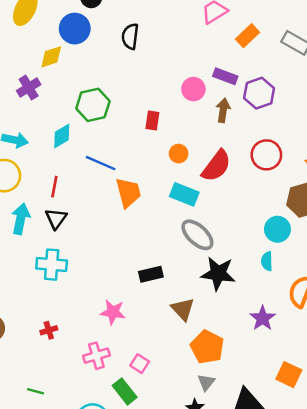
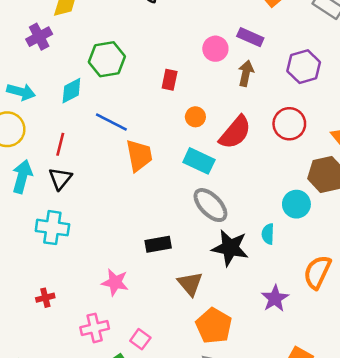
purple hexagon: (259, 93) -> (304, 67), moved
cyan semicircle: (267, 261) -> (268, 234), moved

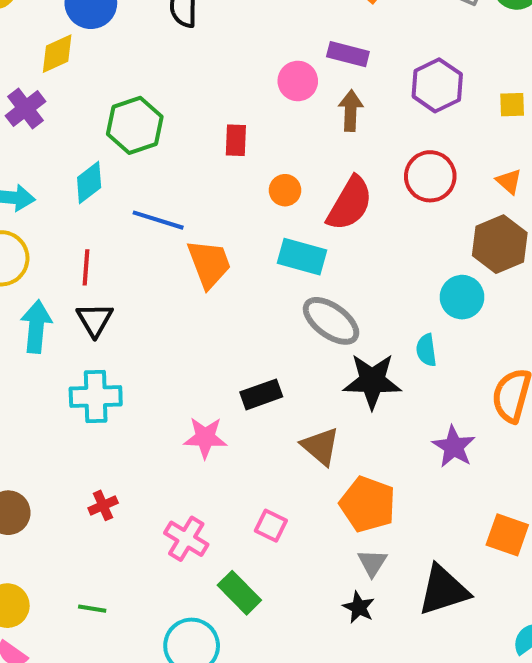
pink star: (115, 282) -> (205, 438), moved
pink cross: (95, 328) -> (186, 539), turned -36
pink square: (140, 339) -> (271, 526), moved

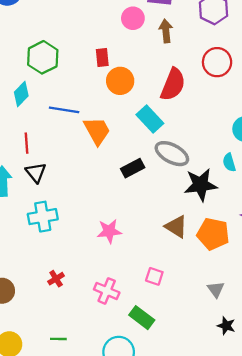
orange circle: (285, 190) -> (120, 81), moved, size x1.5
cyan rectangle: (302, 257) -> (150, 119), turned 40
black rectangle: (261, 394) -> (133, 168), moved
orange pentagon: (368, 504) -> (213, 234), moved
black star: (359, 607) -> (226, 326), moved

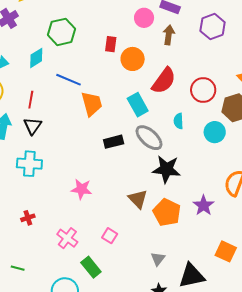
red circle: (217, 62) -> (203, 90), moved
orange circle: (120, 81) -> (133, 59), moved
cyan semicircle: (229, 162) -> (178, 121), moved

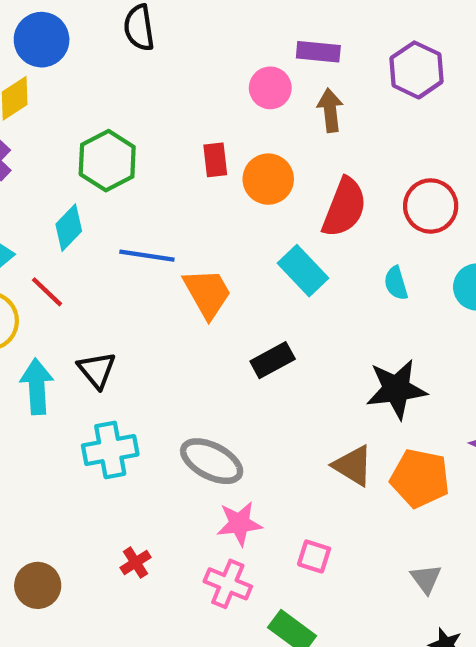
red line: (31, 100) -> (47, 292), moved, turned -42
gray ellipse: (149, 138) -> (212, 461), moved
pink star: (81, 189) -> (239, 524), moved

